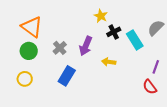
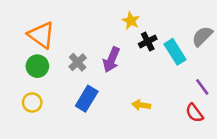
yellow arrow: (109, 62) -> (141, 105), moved
purple line: (156, 67) -> (202, 87), turned -56

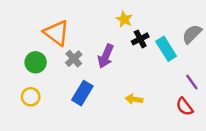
orange triangle: (41, 35) -> (56, 33), moved

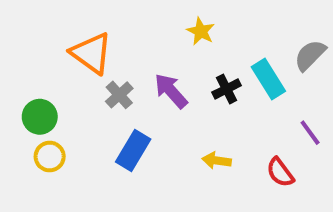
black cross: (140, 39) -> (227, 89), moved
purple arrow: (106, 56) -> (171, 91), turned 115
green circle: (36, 62) -> (40, 117), moved
red semicircle: (184, 107) -> (280, 172), moved

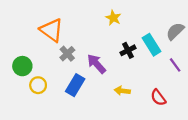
purple arrow: (171, 91) -> (96, 64), moved
purple line: (310, 133) -> (175, 65), moved
yellow circle: (50, 157) -> (38, 85), moved

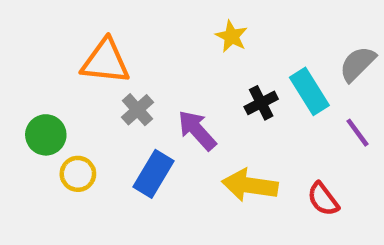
orange triangle: (52, 30) -> (105, 62), turned -30
yellow arrow: (122, 91) -> (250, 185), size x1.6

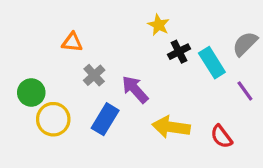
orange triangle: (105, 62) -> (72, 42), size x0.6
black cross: (261, 103) -> (179, 52), moved
yellow circle: (78, 174) -> (53, 119), size x1.4

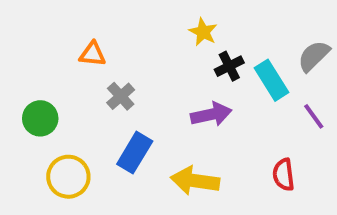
purple arrow: (135, 89) -> (211, 114), moved, turned 120
yellow circle: (53, 119) -> (68, 177), moved
yellow arrow: (171, 127) -> (195, 181), moved
red semicircle: (221, 137) -> (284, 175), turned 30

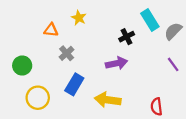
yellow star: (203, 32) -> (79, 18), moved
cyan rectangle: (271, 80) -> (150, 20), moved
red semicircle: (284, 175) -> (157, 107), moved

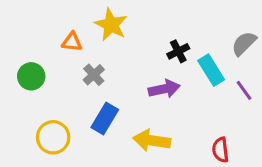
yellow star: (79, 18) -> (111, 25), size x1.5
cyan rectangle: (150, 20) -> (211, 70), moved
green circle: (22, 66) -> (31, 76), moved

